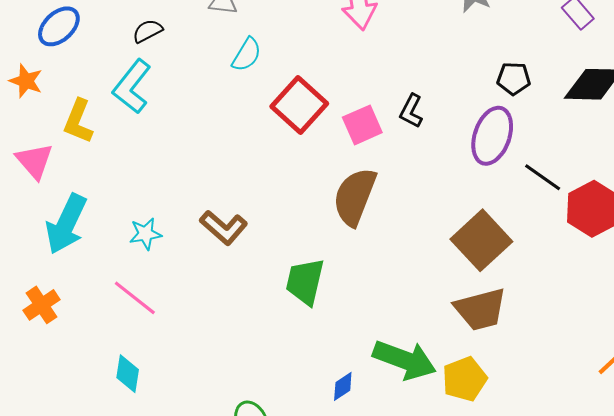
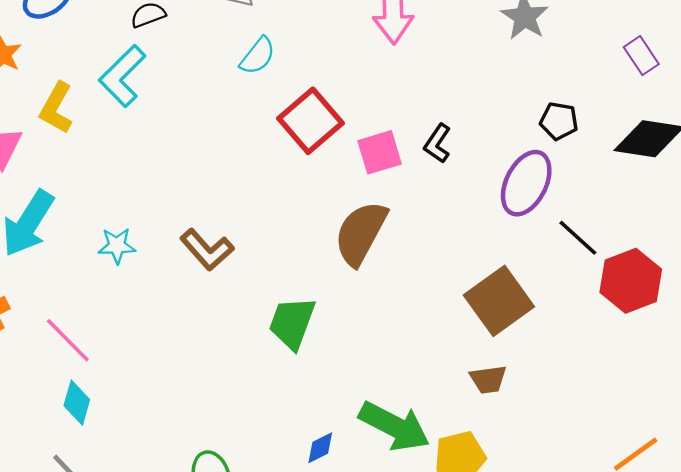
pink line: (135, 298) -> (68, 340), moved
brown trapezoid: (480, 309) -> (488, 379), size x0.6

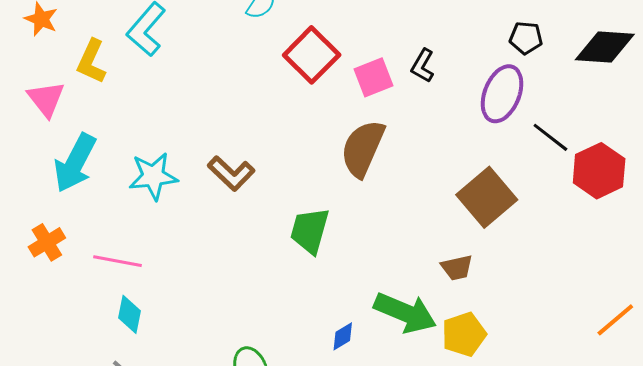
cyan star: (117, 246) -> (153, 176), size x1.5
pink line: (68, 340) -> (117, 261), turned -30
brown trapezoid: (488, 379) -> (457, 268), moved

